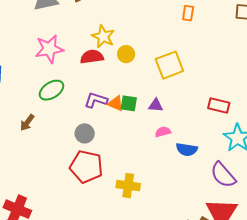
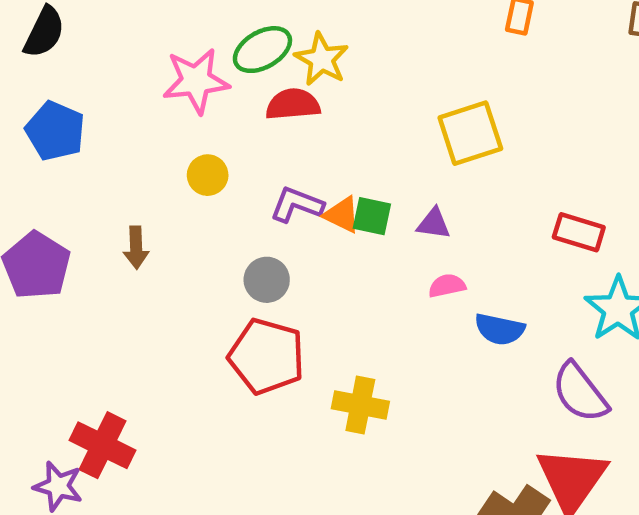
yellow circle: (126, 54) -> (208, 175), moved
green ellipse: (51, 90) -> (262, 50), moved
brown arrow: (27, 123) -> (136, 248), turned -42

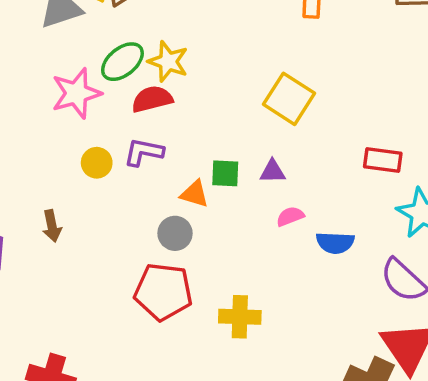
yellow square: (470, 133) -> (289, 99), turned -30
purple L-shape: (297, 205) -> (144, 152), moved
orange triangle: (342, 215) -> (194, 194), moved
gray circle: (267, 280) -> (175, 233), moved

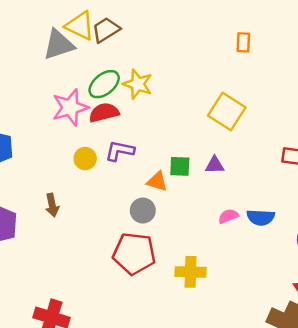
red semicircle: (152, 99) -> (104, 113), moved
pink semicircle: (290, 216) -> (228, 216), moved

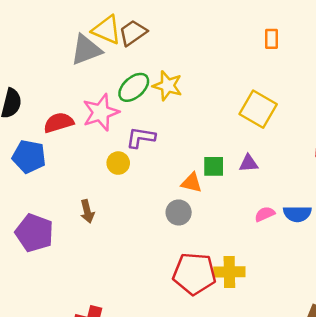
red semicircle: (104, 113) -> (59, 123), moved
purple L-shape: (120, 151) -> (141, 138), moved
red pentagon: (134, 254) -> (194, 274), moved

